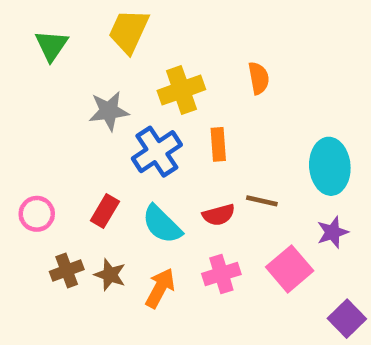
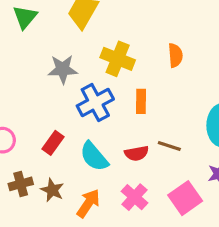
yellow cross: (181, 90) -> (118, 59), turned 36
pink cross: (221, 274) -> (134, 197), turned -36

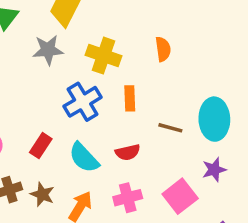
gray star: (63, 69) -> (48, 50), moved
brown line: (169, 146) -> (170, 128), moved
pink cross: (134, 197) -> (128, 198), turned 36

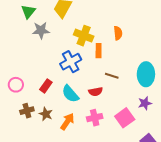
gray star: (48, 50) -> (41, 30), moved
orange rectangle: (130, 98) -> (99, 51), moved
brown line: (170, 128) -> (112, 76), moved

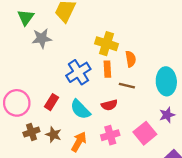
orange semicircle: (118, 33) -> (131, 59), moved
yellow cross: (84, 36) -> (106, 44), moved
orange rectangle: (99, 51) -> (107, 69), moved
pink circle: (16, 85) -> (17, 103), size x1.5

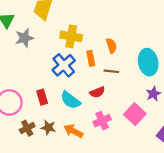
yellow cross: (106, 44) -> (71, 36), moved
red rectangle: (51, 102) -> (42, 97), turned -40
orange arrow: (79, 142) -> (73, 131), turned -84

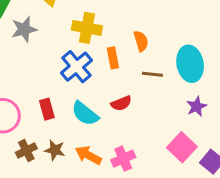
brown line: (111, 71) -> (152, 74), moved
pink square: (135, 114) -> (182, 147), moved
pink cross: (102, 121) -> (123, 159), moved

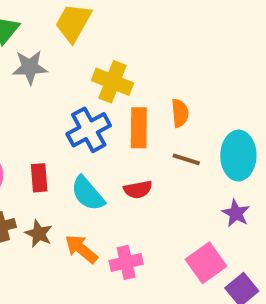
orange rectangle: (113, 58) -> (139, 128), size x1.4
purple star: (197, 106) -> (236, 213), turned -30

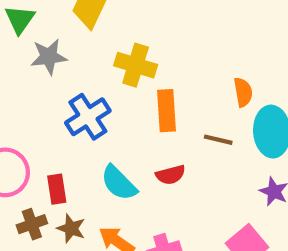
orange semicircle: (180, 113) -> (243, 92), moved
blue cross: (89, 130) -> (88, 117), moved
red rectangle: (39, 178) -> (57, 189), moved

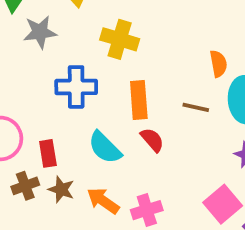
orange rectangle: (167, 111) -> (139, 100), moved
blue cross: (88, 117) -> (76, 87), turned 33
red semicircle: (171, 175) -> (152, 140), turned -116

